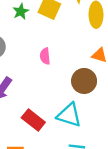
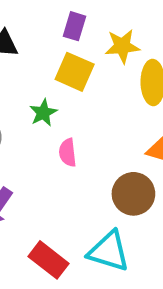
green star: (21, 11) -> (43, 113), moved

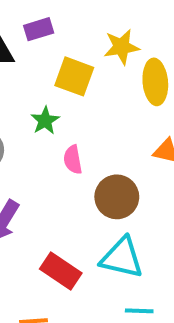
purple rectangle: (74, 26) -> (39, 29), moved, turned 60
brown circle: (133, 194) -> (117, 197), moved

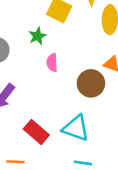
brown circle: (117, 197) -> (91, 83), moved

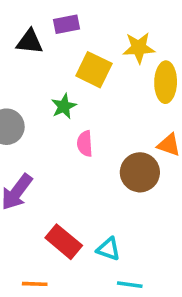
cyan triangle: (76, 128) -> (109, 249), moved, size x0.6

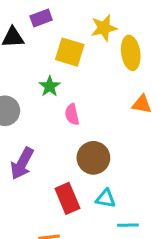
brown circle: (140, 172) -> (93, 158), moved
red rectangle: (64, 242) -> (67, 198), turned 36

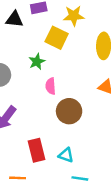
yellow star: (104, 28) -> (74, 16), moved
brown circle: (93, 158) -> (69, 111), moved

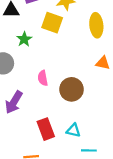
green star: (37, 62) -> (24, 39), moved
pink semicircle: (51, 86) -> (43, 78), moved

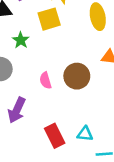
yellow square: (52, 23) -> (49, 19), turned -30
brown circle: (72, 89) -> (77, 76), moved

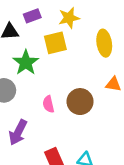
green star: (21, 40) -> (26, 63), size x1.5

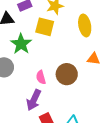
yellow square: (55, 43) -> (45, 27), turned 30
purple arrow: (18, 132) -> (34, 100), moved

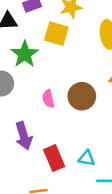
purple arrow: (34, 100) -> (24, 136), moved, turned -45

